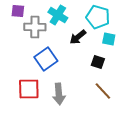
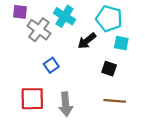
gray cross: (35, 27) -> (39, 30), turned 35
blue square: (46, 59) -> (51, 65), size x0.6
brown line: (103, 91) -> (115, 101), turned -42

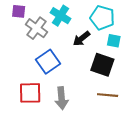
blue square: (51, 65) -> (48, 62), size x1.6
black square: (109, 69) -> (102, 65), size x1.6

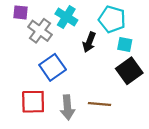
black arrow: (81, 39) -> (89, 42), turned -30
black square: (102, 65) -> (129, 71), moved, turned 35
brown line: (108, 95) -> (100, 104), moved

